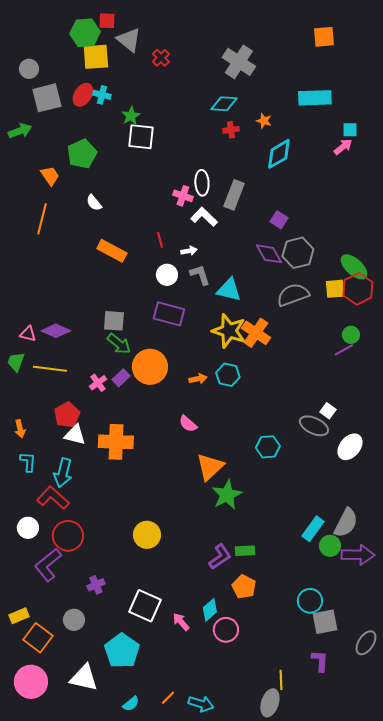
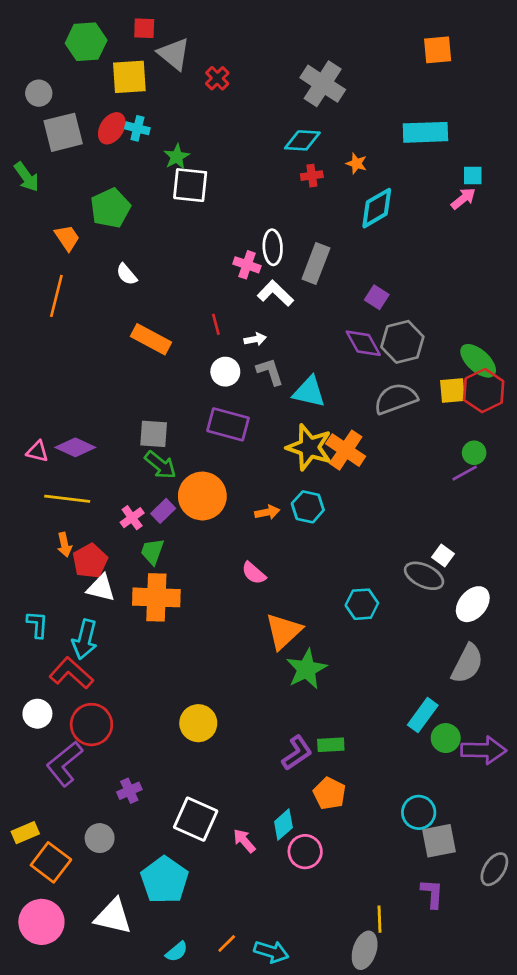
green hexagon: (85, 33) -> (86, 42), moved
green arrow: (20, 131) -> (27, 177), turned 75
green trapezoid: (16, 362) -> (152, 551), moved
orange arrow: (20, 429) -> (64, 545), moved
gray semicircle: (346, 523) -> (467, 664), moved

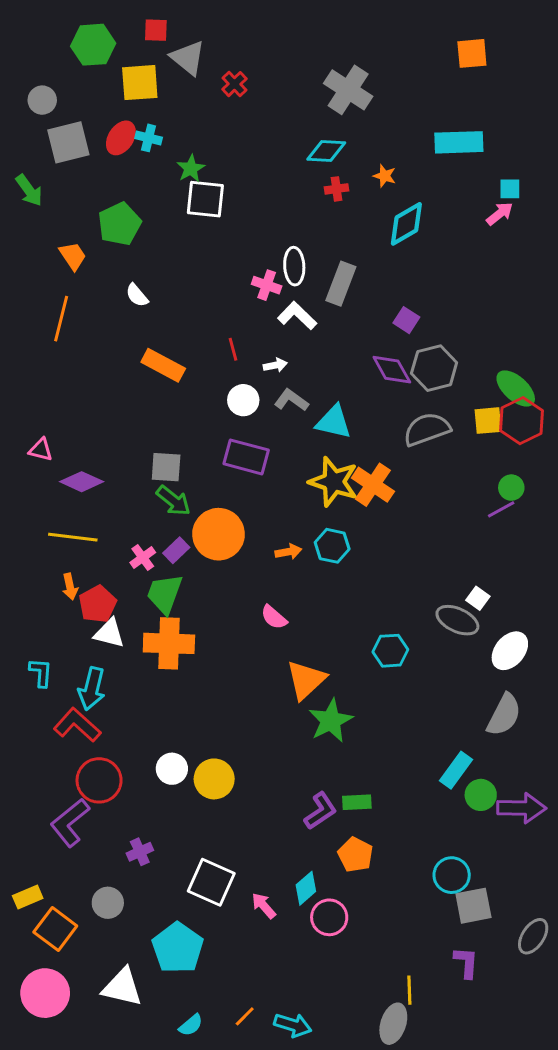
gray L-shape: (270, 372) -> (291, 400), turned -36
pink triangle: (37, 451) -> (41, 450), moved
green trapezoid: (152, 551) -> (165, 594), size x1.4
white circle: (37, 714) -> (172, 769), moved

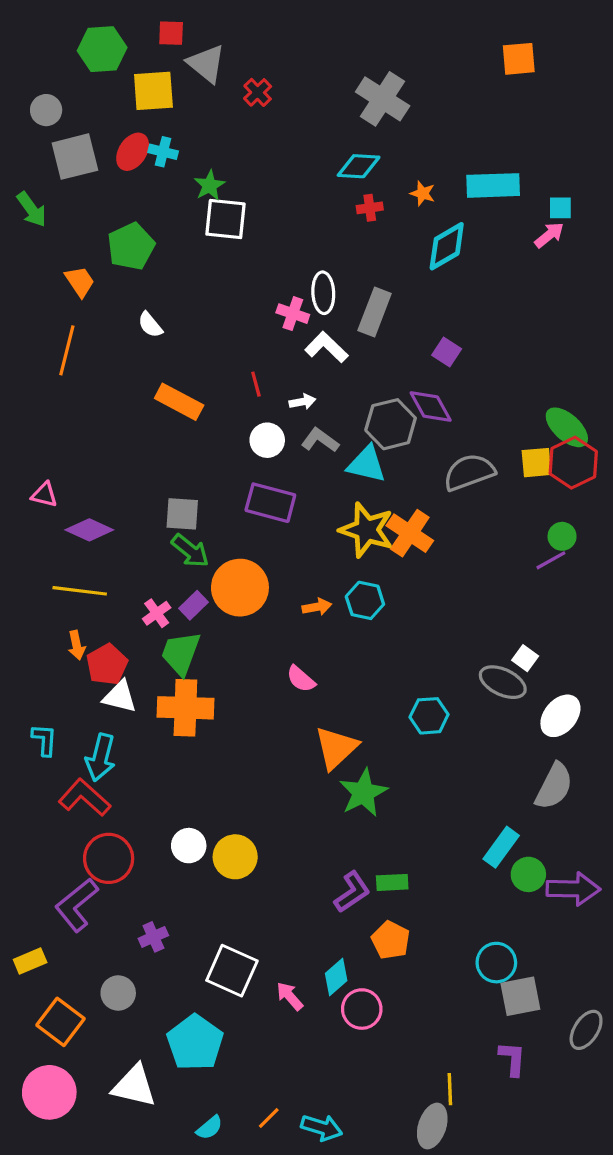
cyan rectangle: (459, 142) -> (493, 185), moved
gray hexagon: (434, 368) -> (391, 424), moved
yellow rectangle: (28, 897) -> (30, 961), moved

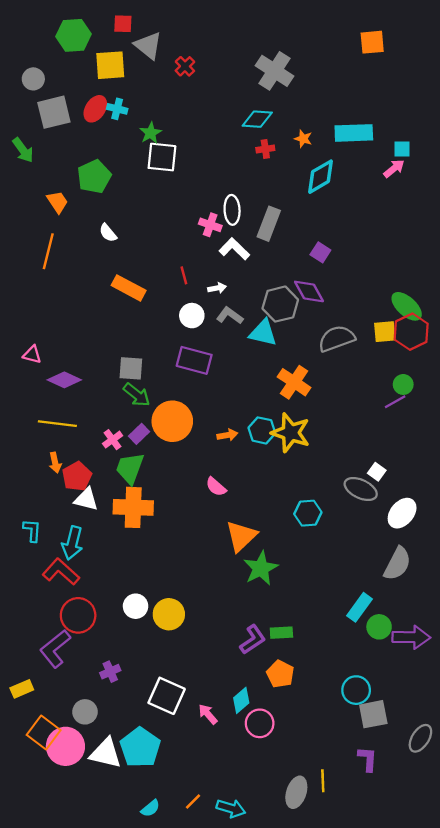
yellow star: (367, 530) -> (291, 433), moved
white triangle: (134, 1086) -> (106, 753), moved
pink circle: (49, 1092) -> (65, 746), moved
gray ellipse: (432, 1126) -> (296, 792), moved

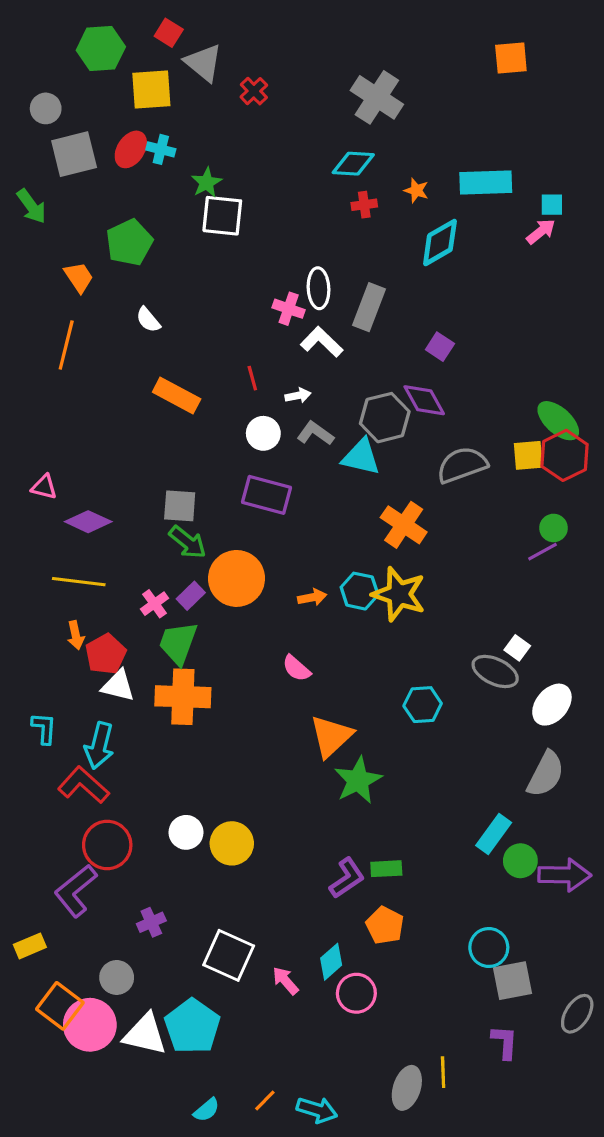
red square: (123, 24) -> (169, 33), turned 30

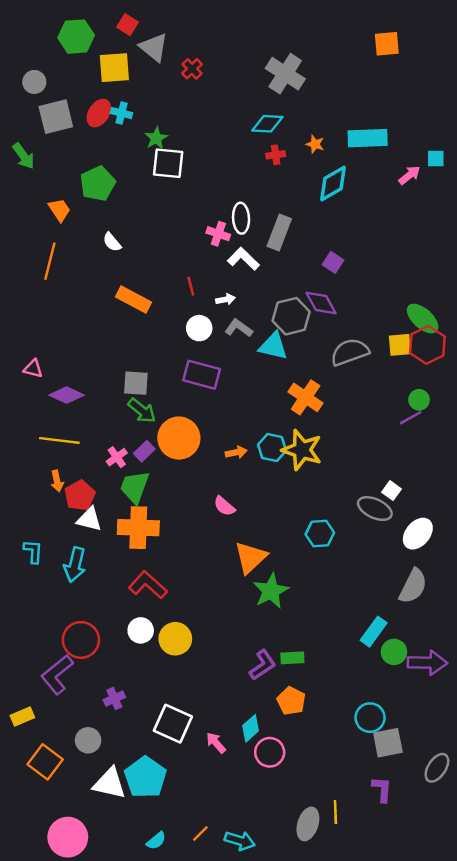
cyan square: (552, 205) -> (436, 158), moved
red L-shape: (84, 785) -> (148, 585), moved
pink circle: (90, 1025) -> (68, 837), moved

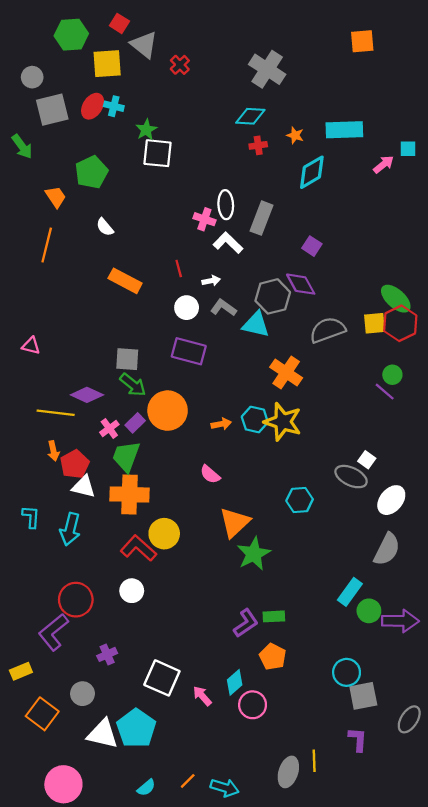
purple diamond: (67, 395) -> (87, 395), moved
purple line: (411, 418) -> (385, 392), turned 70
yellow circle: (175, 639) -> (164, 534), moved

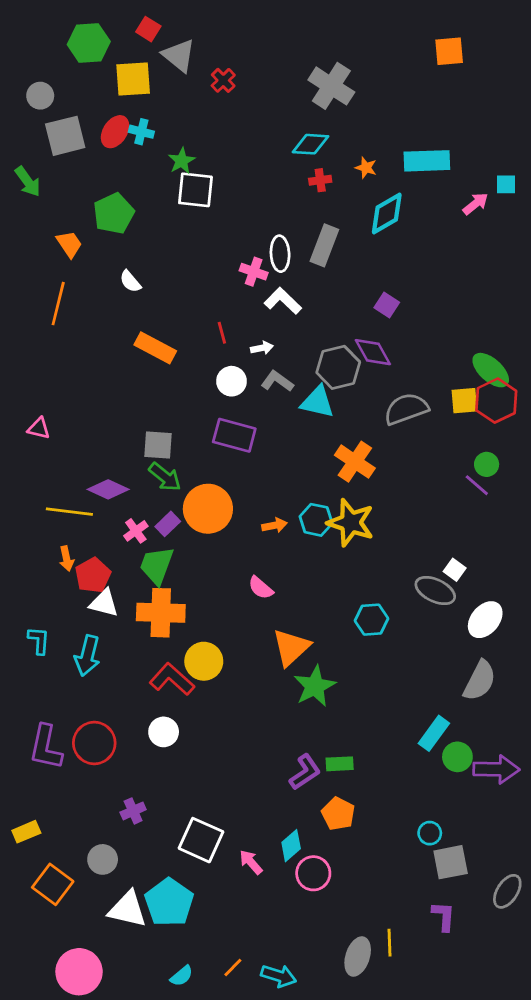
gray rectangle: (262, 218) -> (324, 245), moved
purple L-shape: (53, 632) -> (46, 747), moved, turned -39
cyan circle: (347, 672) -> (430, 833), size x0.7

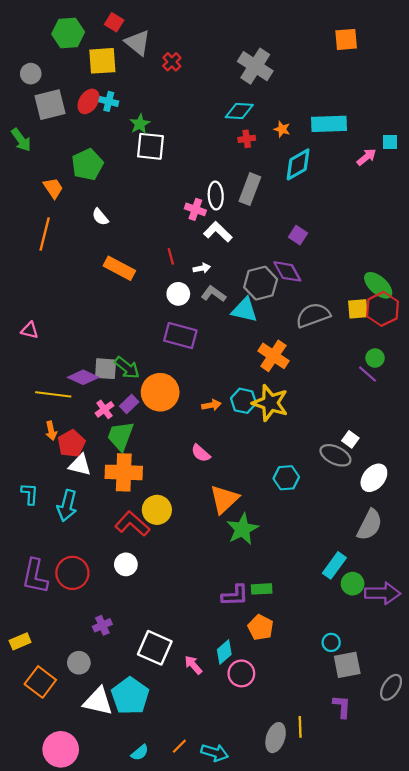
gray square: (158, 445) -> (106, 369), moved
purple L-shape: (305, 772) -> (235, 595), turned 32

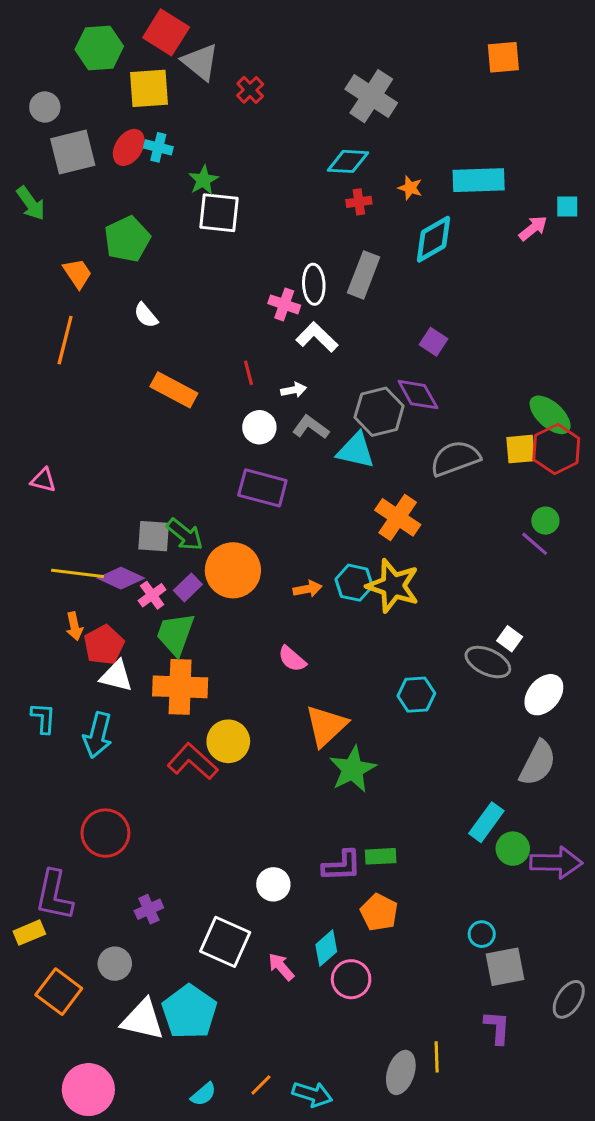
red square: (114, 22) -> (166, 32), size x1.6
purple diamond: (83, 377) -> (121, 578), moved
white circle: (126, 564) -> (273, 884), moved
purple L-shape: (35, 576) -> (54, 895), moved

